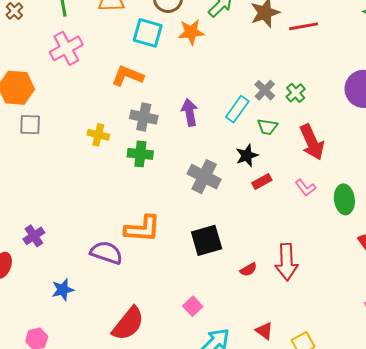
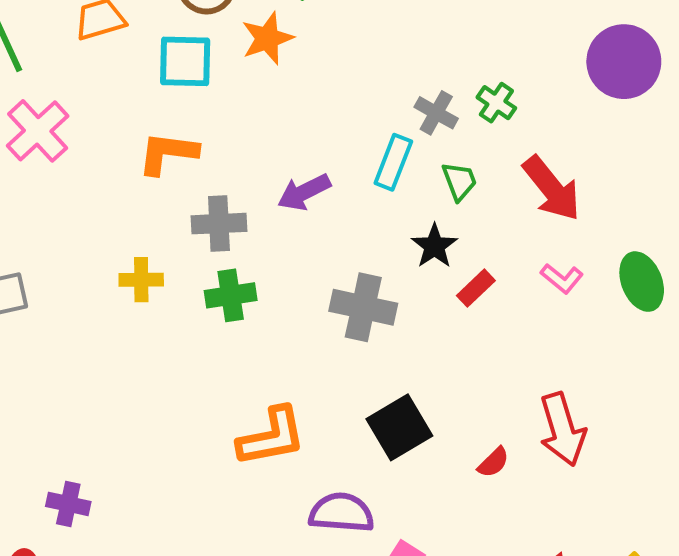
purple arrow: (190, 112) -> (304, 192), turned -92
green trapezoid: (267, 127) -> (459, 181), turned -105
purple cross: (34, 236) -> (68, 504), turned -30
purple semicircle: (106, 253) -> (341, 513), moved

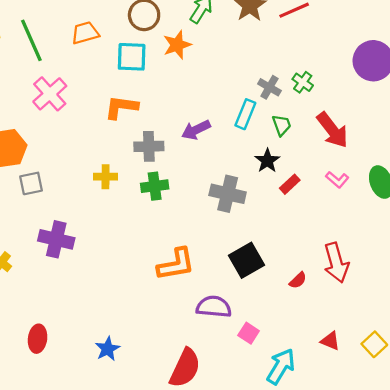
purple cross: (68, 504) -> (56, 239), moved, size x1.5

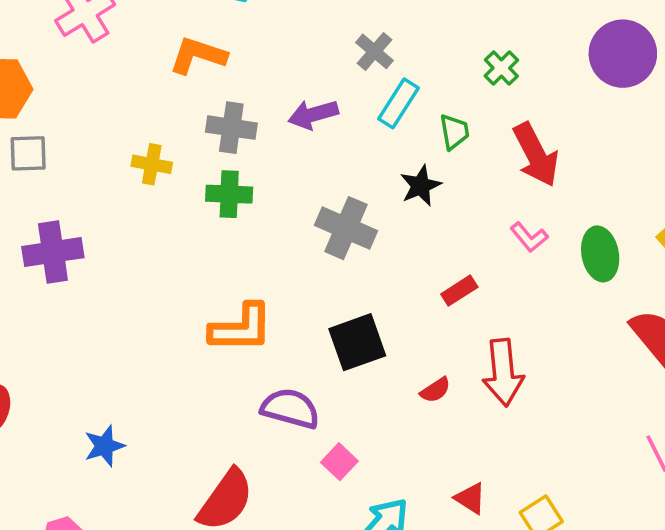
gray cross: (269, 87) -> (374, 51), moved
red rectangle: (290, 184) -> (459, 291), moved
purple cross: (56, 239) -> (53, 252), turned -32

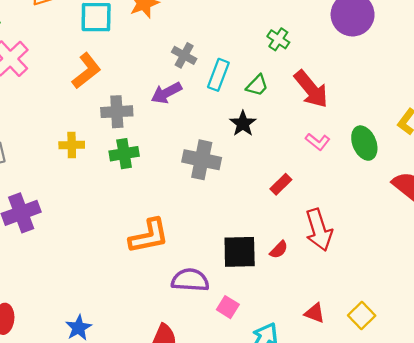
gray cross: (374, 51) -> (184, 55), moved
orange L-shape: (198, 55) -> (86, 71), turned 135
green trapezoid: (454, 132) -> (257, 85), turned 65
black square: (357, 342) -> (240, 252), moved, turned 30

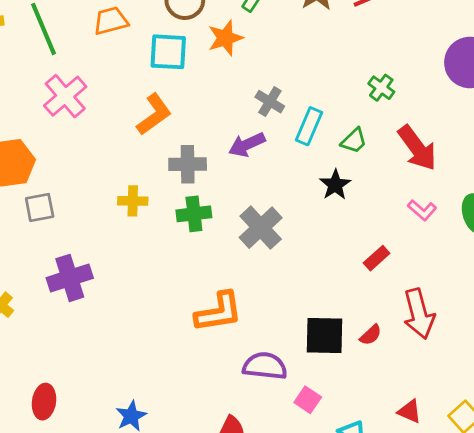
gray cross: (202, 160) -> (261, 228), moved, turned 33

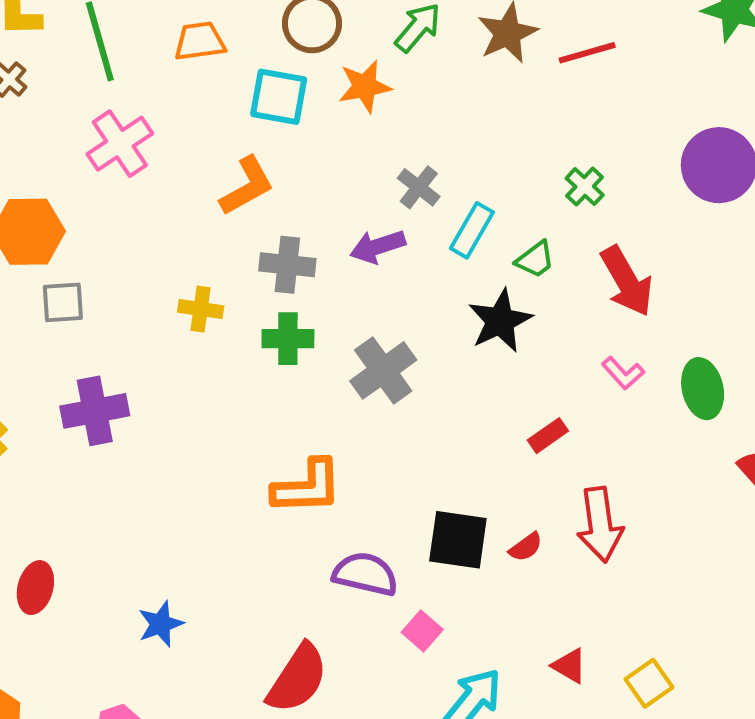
black star: (335, 185) -> (500, 321), size x1.4

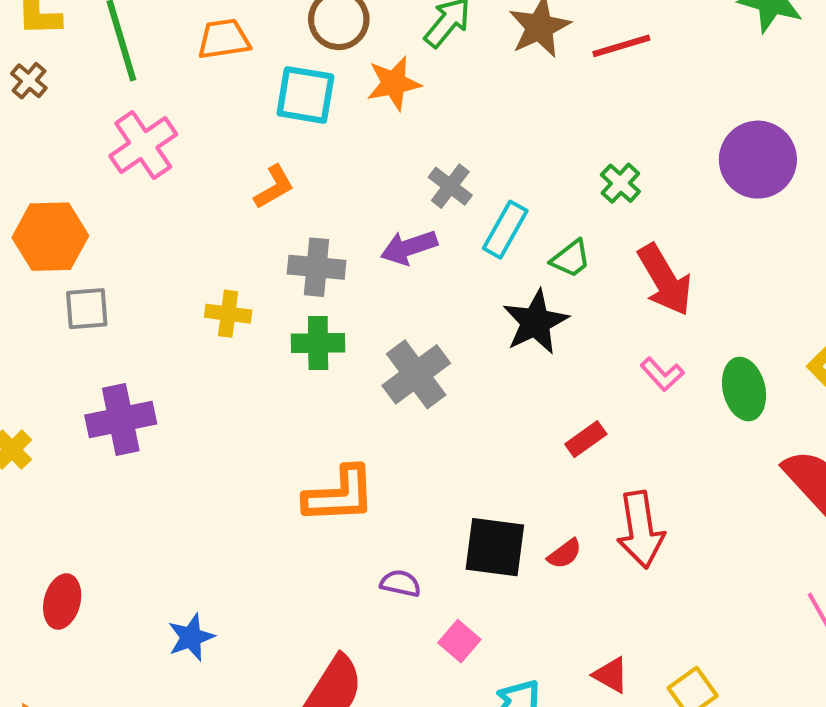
orange L-shape: (247, 186) -> (274, 187), size x0.7
purple semicircle: (365, 574) -> (400, 583), size x0.6

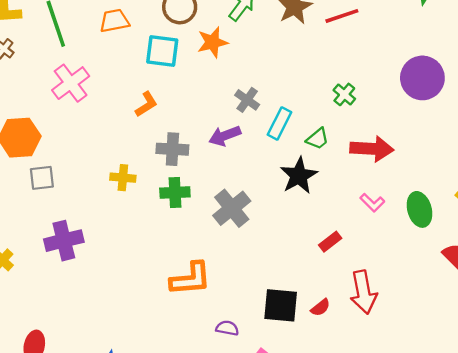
red arrow: (665, 280) -> (372, 149), turned -54

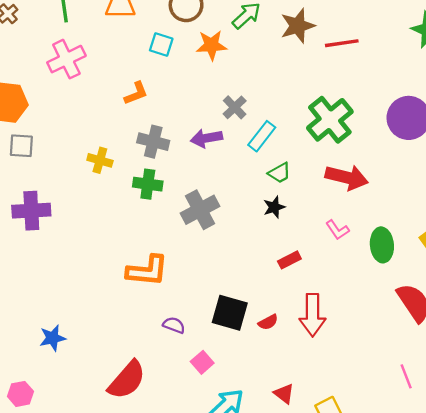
cyan square: (162, 51) -> (161, 44), size x0.7
green cross: (344, 94) -> (330, 120), size x2.0
green trapezoid: (318, 139) -> (279, 173), moved
black star: (299, 176) -> (274, 207), moved, size x0.6

